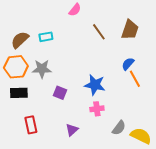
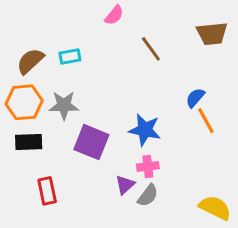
brown trapezoid: (130, 30) -> (212, 34), moved, turned 65
purple square: (60, 93) -> (91, 142), size x1.6
gray semicircle: (119, 128) -> (148, 195), moved
purple triangle: (72, 130) -> (125, 185), moved

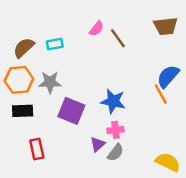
pink semicircle: (114, 15) -> (96, 29), moved
blue semicircle: (195, 98) -> (168, 76), moved, size x1.5

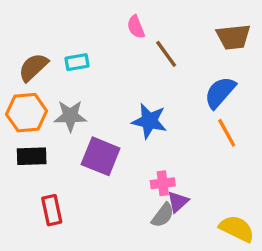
pink semicircle: (96, 29) -> (136, 27), moved, turned 119
blue semicircle: (168, 76) -> (220, 92), moved
blue star: (113, 101) -> (149, 121), moved
purple triangle: (98, 144) -> (178, 202), moved

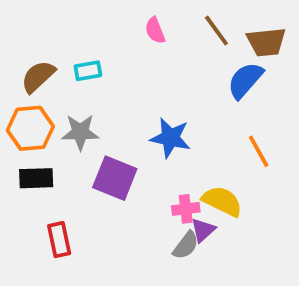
brown line: (166, 54) -> (216, 30), moved
blue semicircle: (220, 92) -> (245, 80), moved
yellow semicircle: (237, 229) -> (222, 201), moved

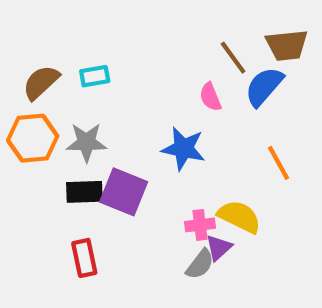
pink semicircle: (155, 30) -> (210, 97), moved
brown line: (216, 30) -> (233, 58), moved
black rectangle: (36, 178) -> (84, 192), moved
red rectangle: (59, 240) -> (84, 258), moved

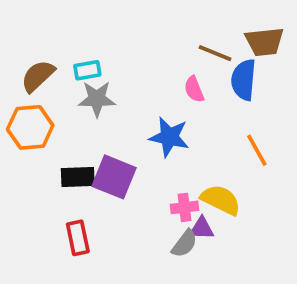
brown line: (233, 58) -> (215, 53), turned -32
blue semicircle: (264, 87) -> (244, 80), turned -36
gray star: (86, 142) -> (97, 99), moved
purple triangle: (219, 248) -> (202, 228), turned 44

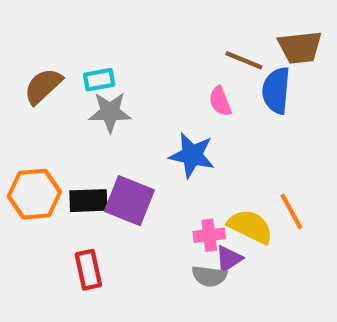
orange hexagon: (30, 127) -> (34, 194), moved
orange line: (257, 150) -> (291, 211), moved
purple triangle: (202, 228) -> (229, 259), turned -36
gray semicircle: (184, 244) -> (209, 276), turned 60

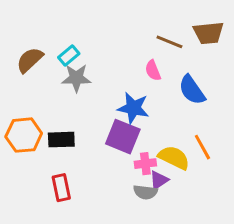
cyan rectangle: (99, 80) -> (69, 55), turned -30
blue semicircle: (276, 90) -> (192, 90), moved, turned -40
purple square: (129, 201) -> (123, 137), moved

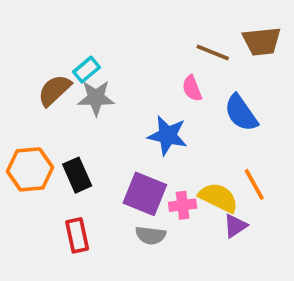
brown semicircle: (30, 60) -> (54, 90), moved
purple square: (123, 137) -> (145, 194), moved
black rectangle: (61, 140) -> (77, 175), turned 68
purple triangle: (159, 180) -> (235, 226), moved
gray semicircle: (145, 192) -> (151, 235), moved

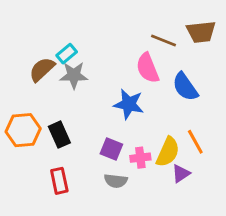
pink semicircle: (192, 88) -> (148, 68), size x1.5
purple square: (145, 194) -> (111, 149), size x0.7
yellow semicircle: (218, 198) -> (168, 152), turned 88

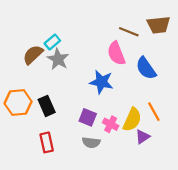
gray star: (74, 75) -> (58, 59), turned 30
pink cross: (140, 158) -> (111, 124), turned 35

